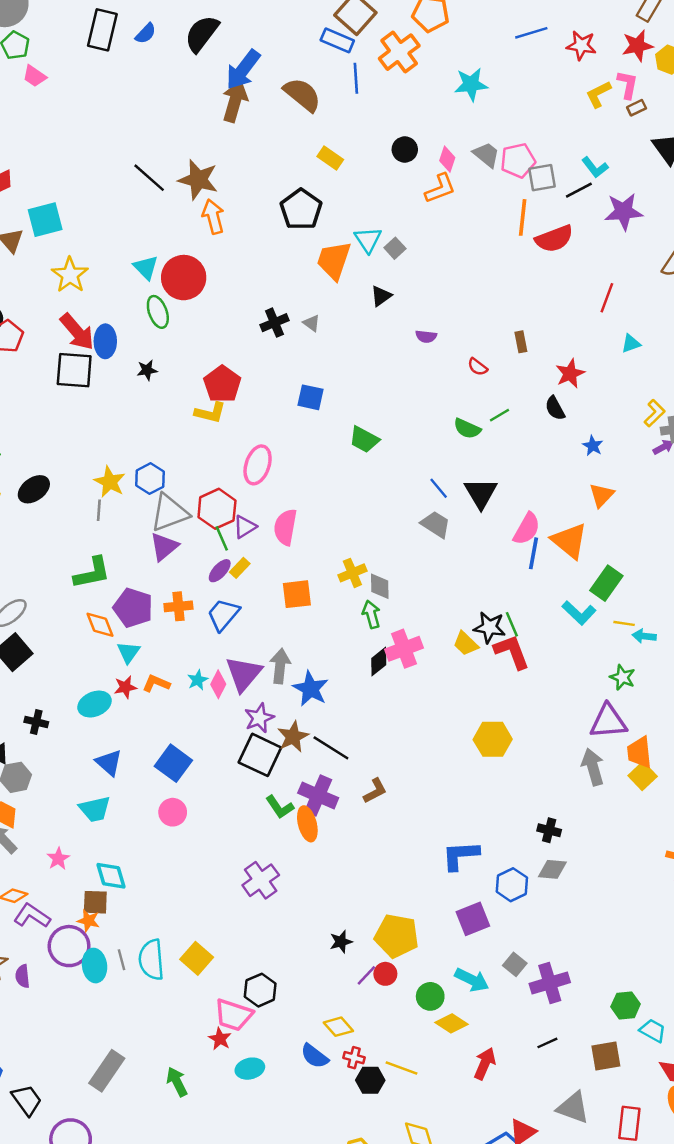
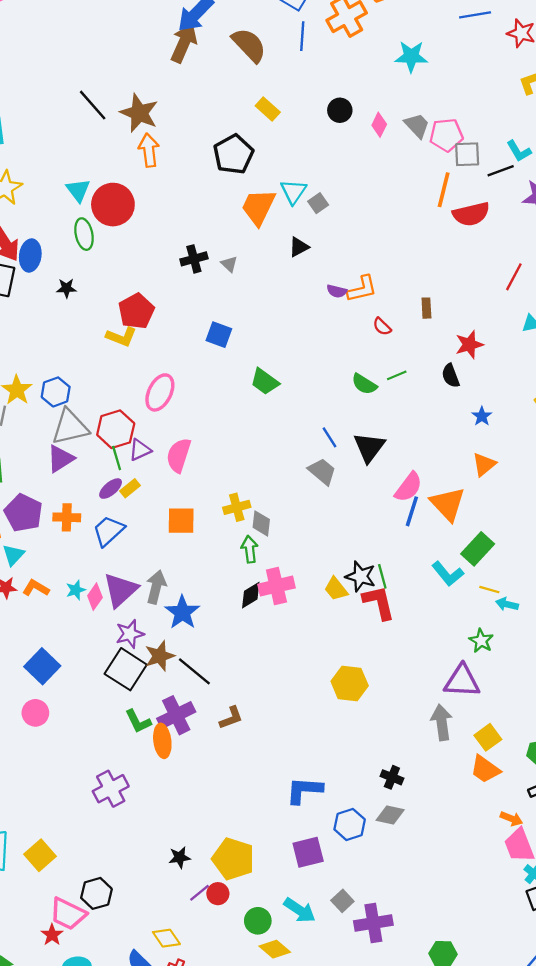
orange L-shape: (440, 188) -> (362, 289), moved
orange trapezoid: (639, 752) -> (485, 769), moved, turned -56
purple cross: (318, 795) -> (176, 715), turned 33

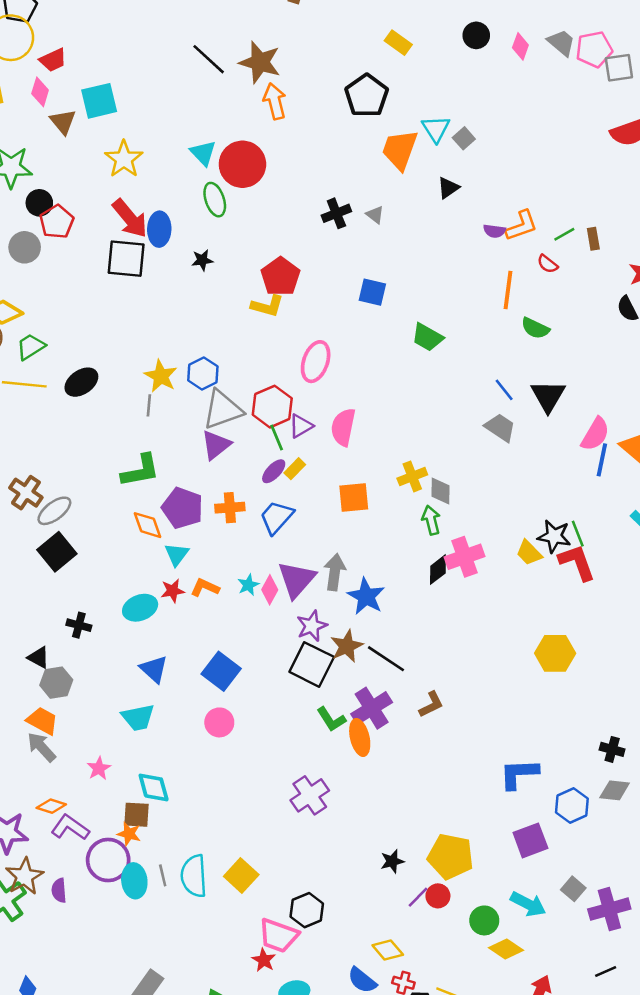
orange line: (444, 190) -> (508, 290), moved
green line: (397, 375) -> (564, 234), moved

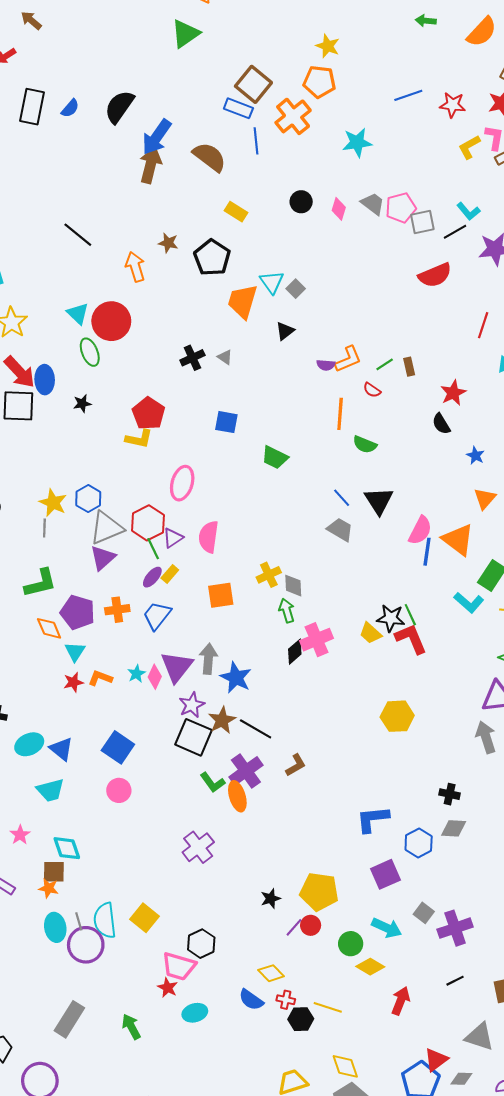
brown star: (260, 62) -> (168, 243), moved, size x0.6
cyan ellipse: (140, 608) -> (29, 744), moved
purple circle: (108, 860) -> (86, 945), moved

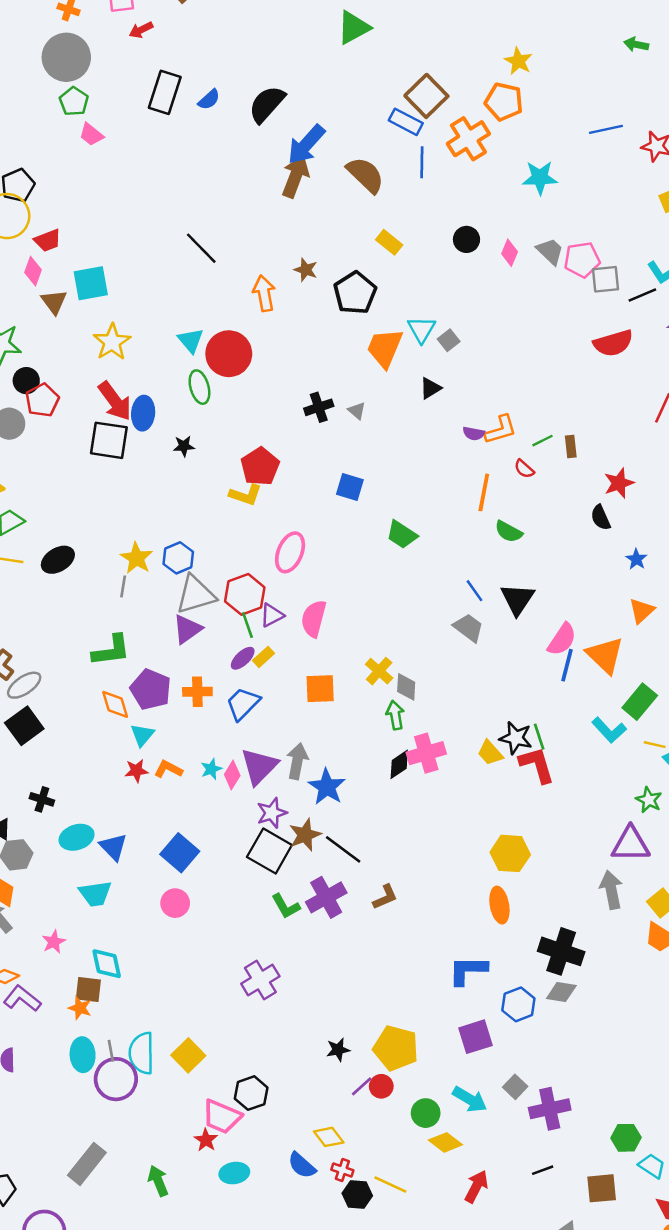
yellow cross: (269, 575) -> (379, 671), turned -30
black cross: (450, 794) -> (561, 951), size x1.8
orange ellipse: (237, 796) -> (499, 905), moved

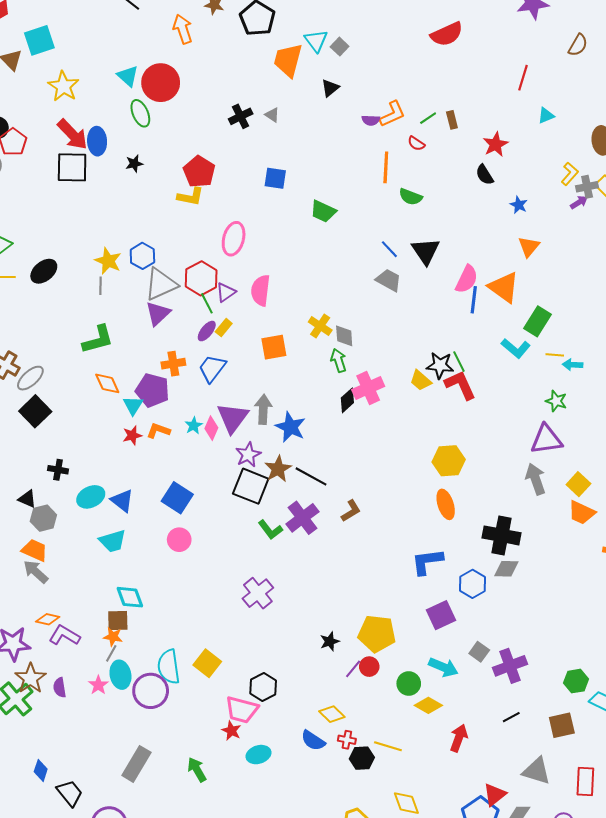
red semicircle: (613, 343) -> (447, 34), moved
purple pentagon: (151, 689) -> (153, 390), moved
pink star: (54, 942) -> (98, 685), moved
gray line: (111, 1051) -> (111, 653), moved, turned 48

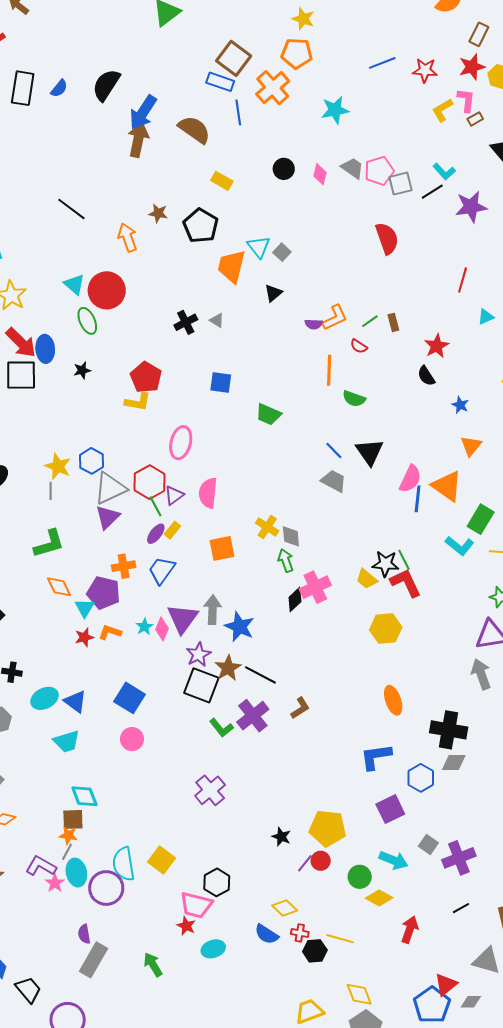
red semicircle: (447, 34) -> (387, 238), turned -84
yellow hexagon: (449, 461) -> (386, 629), moved
purple L-shape: (64, 635) -> (41, 866), moved
black star: (330, 641) -> (281, 837), turned -30
purple semicircle: (60, 688) -> (84, 934), moved

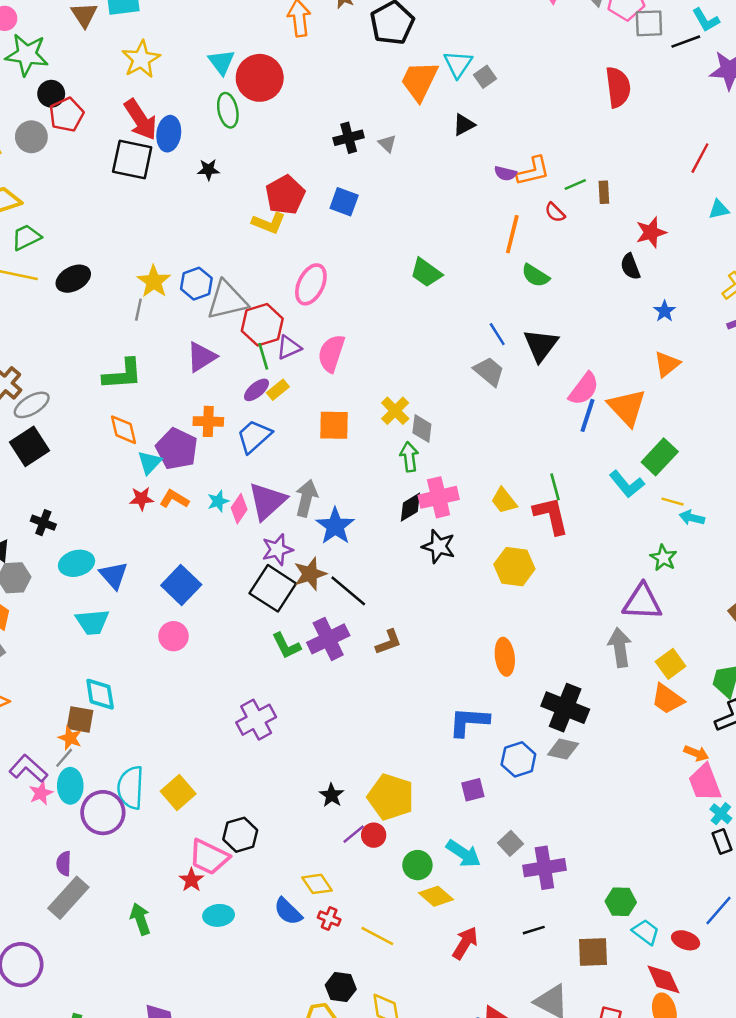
blue square: (221, 383) -> (344, 202), moved
gray triangle: (110, 488) -> (227, 300), moved
black star: (385, 564) -> (439, 546), moved
purple square: (390, 809) -> (473, 790), size x0.7
black hexagon: (315, 951) -> (341, 987), moved

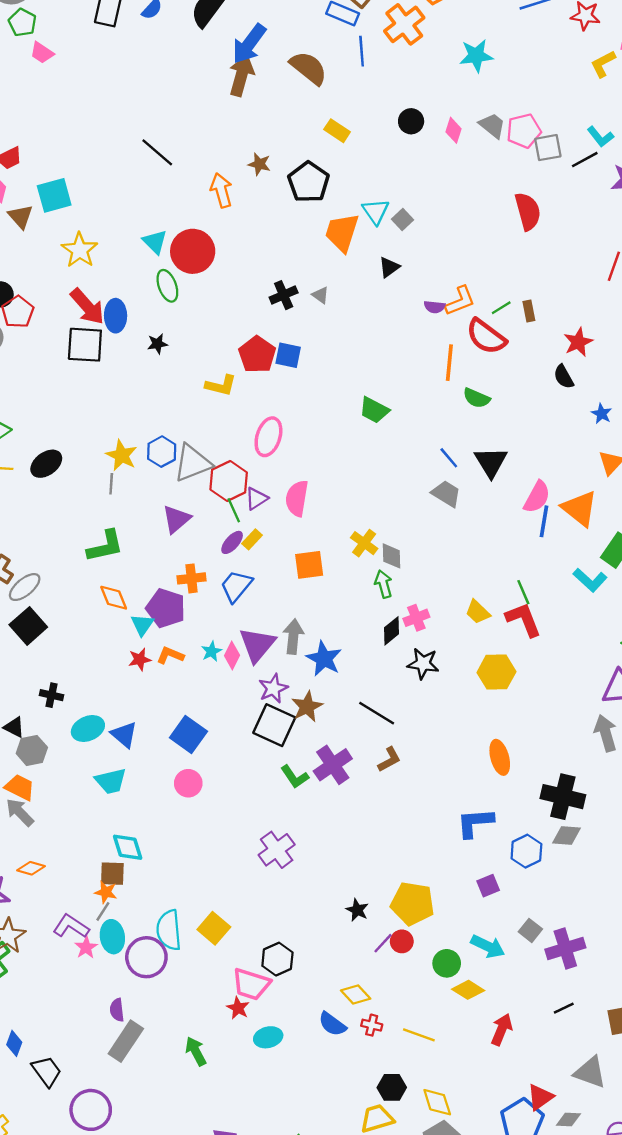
red pentagon: (285, 195) -> (257, 355), moved
red semicircle: (555, 212) -> (486, 337), size x2.0
pink cross: (439, 497) -> (416, 618), size x0.7
black line: (348, 591) -> (377, 713), moved

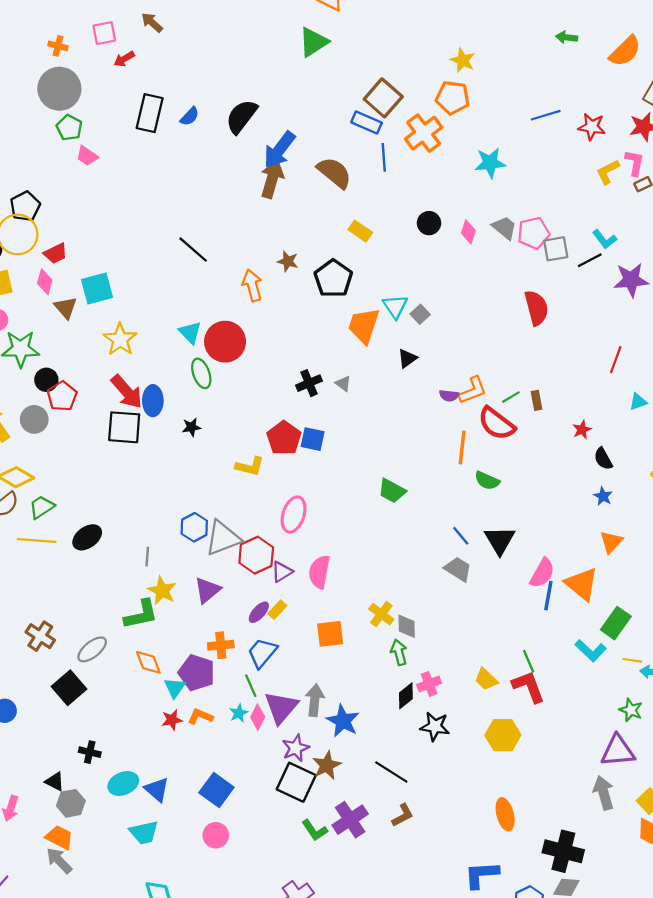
red star: (578, 342) -> (582, 430), size x0.7
black semicircle: (564, 377) -> (603, 459), moved
yellow star: (122, 455) -> (162, 591), moved
green line: (234, 510) -> (251, 686), moved
gray ellipse: (25, 587) -> (92, 649), moved

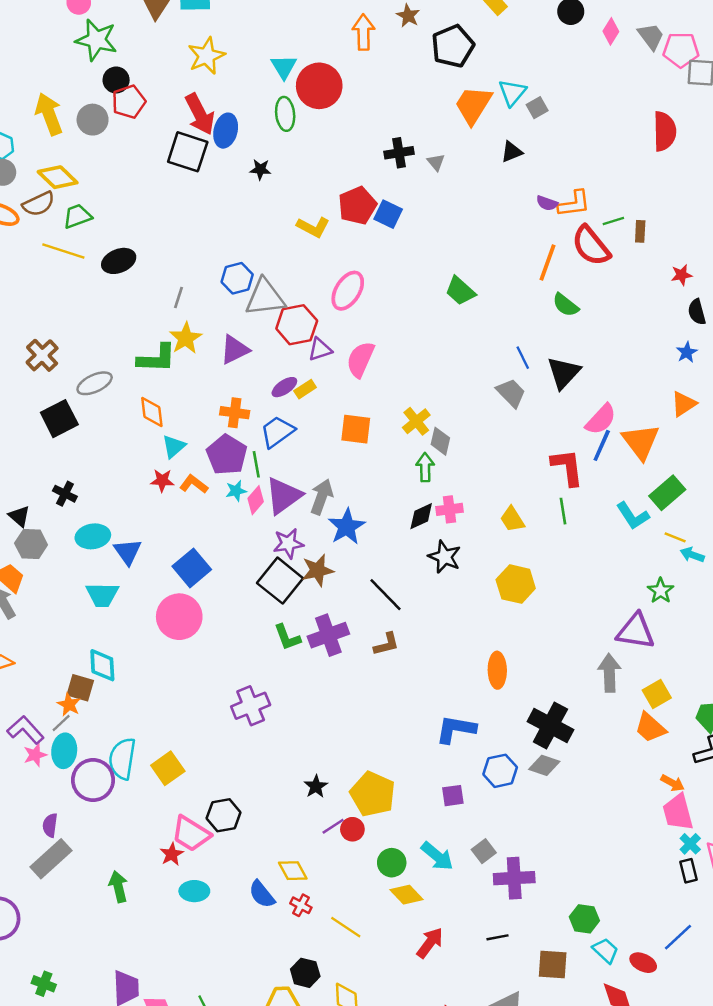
purple pentagon: (197, 673) -> (227, 455), moved
red L-shape: (529, 687) -> (567, 467), moved
pink circle: (216, 835) -> (179, 617), size x1.6

